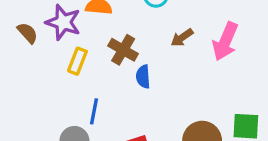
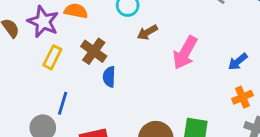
brown arrow: (182, 38) -> (147, 32), moved

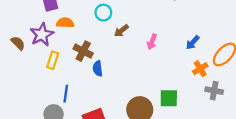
purple star: (43, 22) -> (42, 35), turned 30
pink arrow: (185, 53) -> (152, 42), size x0.6

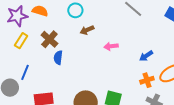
pink arrow: (152, 42) -> (111, 46), turned 48

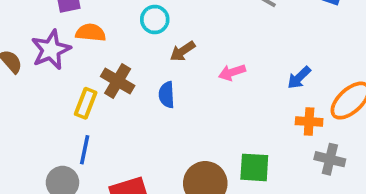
yellow rectangle: (21, 41) -> (86, 103), moved
blue semicircle: (58, 58) -> (167, 95), moved
orange cross: (147, 80) -> (309, 122), turned 32

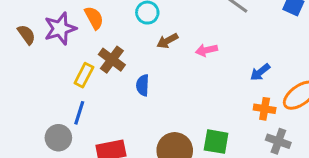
orange semicircle: (91, 33) -> (94, 18), turned 50
pink arrow: (232, 72) -> (206, 50), moved
blue semicircle: (167, 95) -> (143, 85), moved

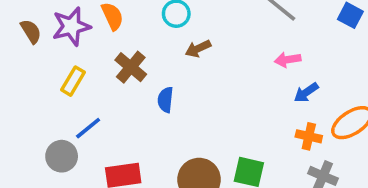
pink arrow: (206, 50) -> (288, 60), moved
yellow rectangle: (84, 75) -> (73, 81), moved
blue line: (79, 113) -> (88, 128), turned 30

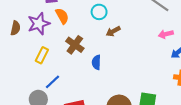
brown semicircle: (31, 31) -> (15, 28), turned 48

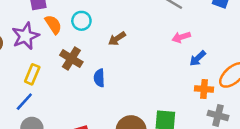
cyan circle: (99, 12) -> (81, 21), moved
blue line: (53, 82) -> (24, 102), moved

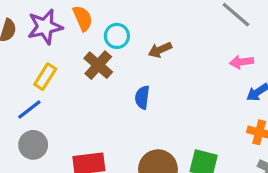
cyan circle: (81, 21) -> (117, 36), moved
blue semicircle: (99, 78) -> (142, 97), moved

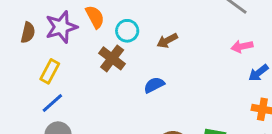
yellow rectangle: (45, 77) -> (50, 71), moved
blue semicircle: (142, 97) -> (154, 85), turned 60

